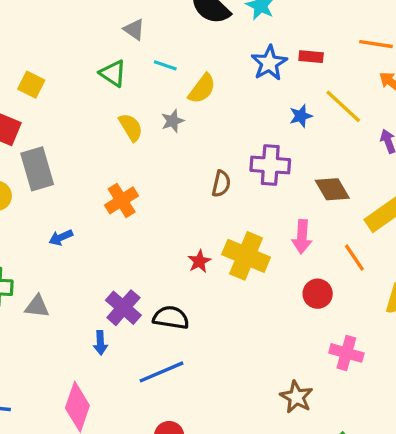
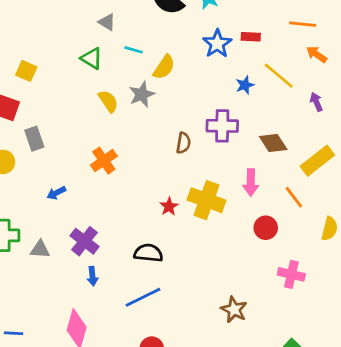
gray star: (173, 121) -> (142, 94), size x1.4
gray rectangle: (37, 169) -> (34, 139), size x0.7
purple cross: (123, 308) -> (84, 241), moved
brown star: (296, 397) -> (234, 310), moved

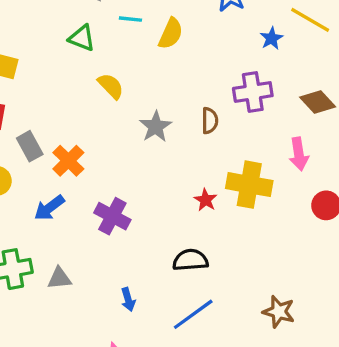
gray star: (142, 94) -> (156, 127), moved
orange cross: (104, 161) -> (68, 161), moved
blue arrow: (56, 193) -> (49, 208), moved, size x1.4
purple cross: (84, 241) -> (112, 216), moved
brown star: (234, 310) -> (279, 312), moved

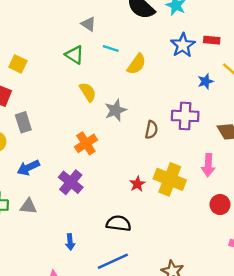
gray star: (156, 127) -> (116, 110), moved
orange cross: (68, 161) -> (86, 143), moved
gray triangle: (59, 278) -> (28, 206), moved

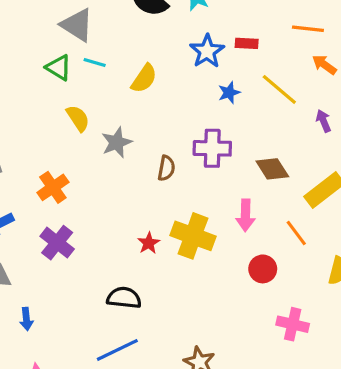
gray triangle: (89, 24) -> (77, 25), size x1.6
cyan line: (111, 48) -> (95, 63), moved
blue star: (206, 81) -> (229, 93), moved
orange cross: (86, 143) -> (53, 187), moved
blue arrow: (70, 242) -> (26, 319), moved

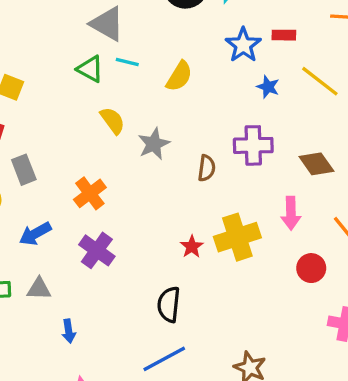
blue star: (229, 93) -> (268, 87), turned -30
yellow cross: (193, 236) -> (237, 237), turned -36
black semicircle: (124, 298) -> (169, 304), turned -88

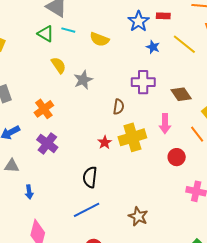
yellow semicircle: (179, 76) -> (99, 39), turned 78
brown semicircle: (207, 168) -> (119, 107), moved

